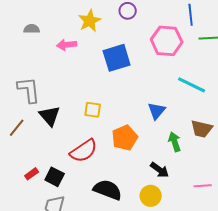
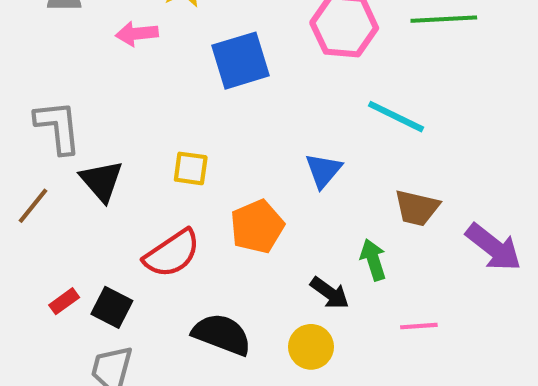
green arrow: (175, 142) -> (373, 260), moved

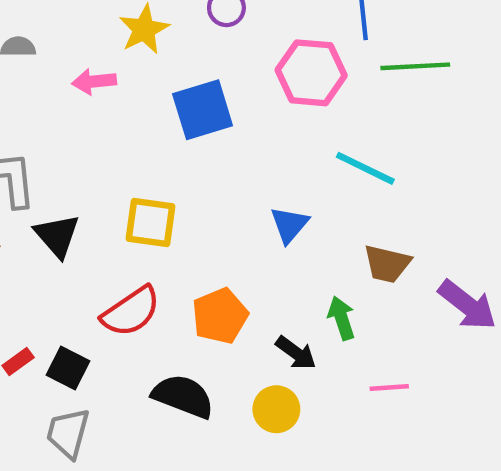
yellow square: (191, 168) -> (150, 223), size x1.4
orange pentagon: (257, 227) -> (220, 316), moved

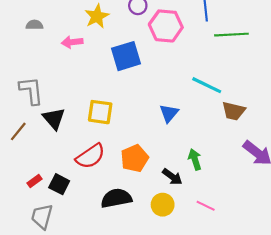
pink hexagon: (311, 73) -> (166, 26), moved
brown trapezoid: (387, 264) -> (234, 111), moved
pink line: (389, 388) -> (206, 206), moved, turned 30
black semicircle: (183, 396) -> (116, 198), turned -32
gray trapezoid: (68, 433) -> (42, 217), moved

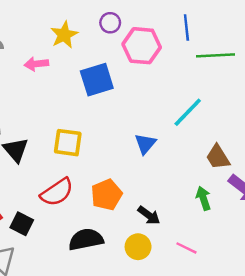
cyan line: (207, 85) -> (188, 112), turned -72
brown trapezoid: (234, 111) -> (218, 157), moved, turned 45
green arrow: (195, 159) -> (203, 198), moved

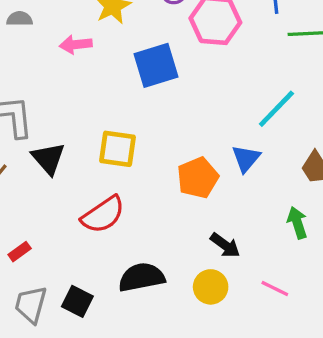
blue triangle: (145, 144) -> (246, 158), moved
orange pentagon: (107, 195) -> (198, 178), moved
black square: (22, 224) -> (77, 301), moved

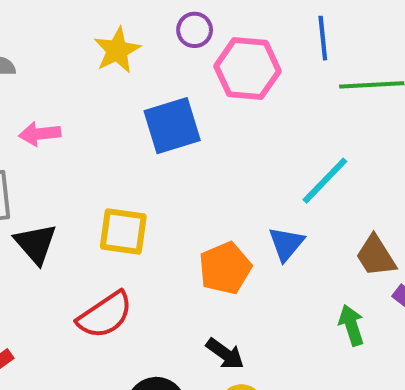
pink arrow: (76, 44) -> (40, 134), moved
black arrow: (225, 245) -> (225, 354), moved

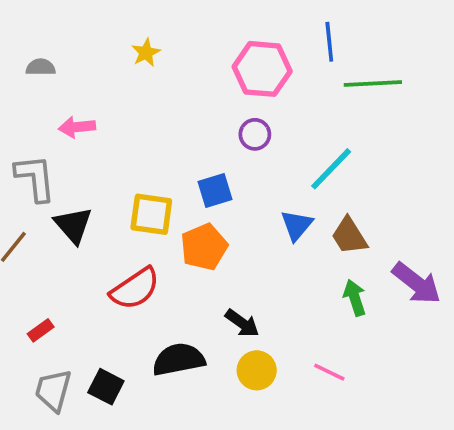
purple circle: (195, 30) -> (255, 134), moved
yellow star: (117, 50) -> (146, 53), size x0.7
blue square: (172, 126) -> (215, 191), moved, size x0.7
brown trapezoid: (376, 256) -> (349, 236), moved
orange pentagon: (225, 268) -> (204, 247), moved

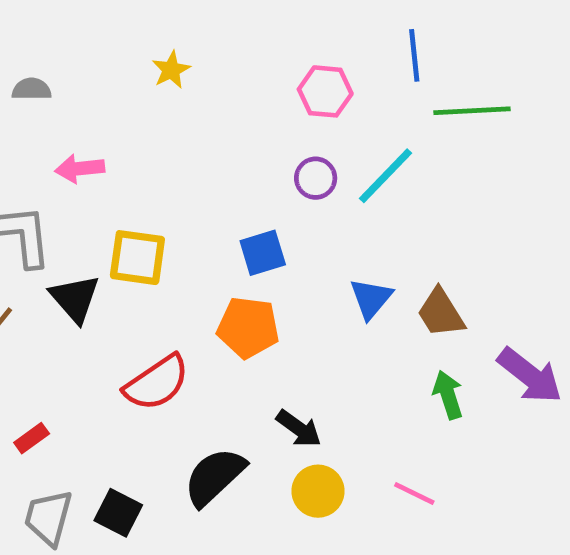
pink hexagon: (262, 69) -> (325, 91), size x0.7
cyan line: (331, 169) -> (385, 176), moved
yellow square: (151, 214) -> (137, 258), moved
orange pentagon: (204, 247) -> (248, 327), turned 30
black semicircle: (179, 359) -> (214, 477), turned -32

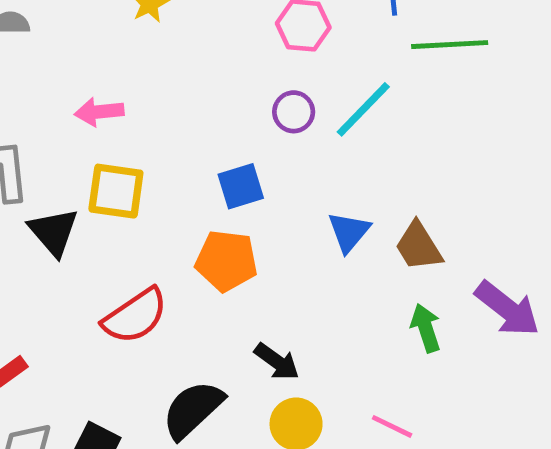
pink arrow: (80, 169) -> (99, 112), moved

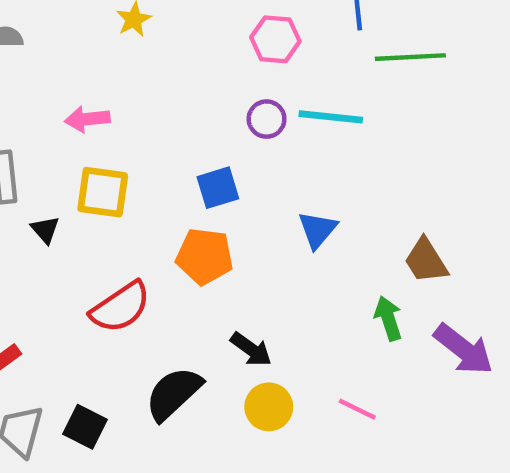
cyan line: (363, 109) -> (331, 117), turned 52
black triangle: (54, 232) -> (45, 230), size x0.6
brown trapezoid: (418, 246) -> (426, 261), moved
purple arrow: (507, 309) -> (464, 349), moved

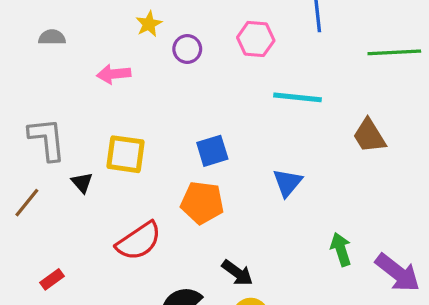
green line: (410, 57) -> (394, 52), moved
pink arrow: (87, 119) -> (114, 74), moved
purple circle: (267, 119) -> (187, 49), moved
brown trapezoid: (426, 261) -> (369, 136), moved

